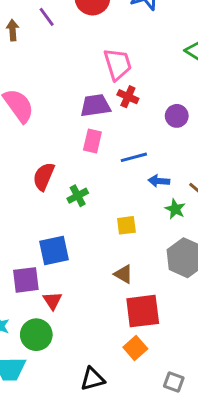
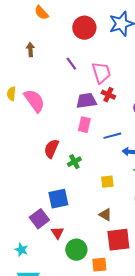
purple line: (47, 17) -> (71, 64), moved
purple square: (26, 280) -> (39, 219), turned -30
green circle: (36, 335) -> (76, 250), moved
orange square: (135, 348) -> (99, 265), moved, turned 35

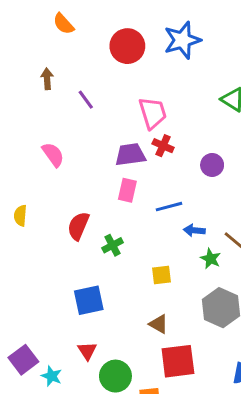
purple line: (71, 64) -> (86, 100), moved
yellow semicircle: (11, 94) -> (20, 216), moved
pink semicircle: (34, 101) -> (53, 155), size x0.7
purple square: (39, 219) -> (23, 360), moved
cyan star: (21, 250) -> (52, 376), moved

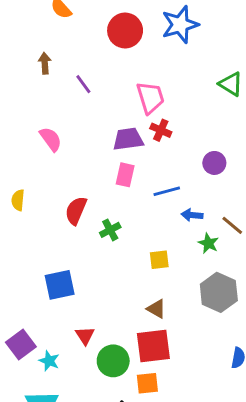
purple circle: (212, 165) -> (214, 163), moved
blue square: (89, 300) -> (60, 285), moved
red square: (178, 361) -> (153, 346), moved

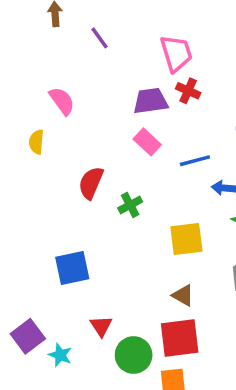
pink rectangle: (125, 175) -> (147, 142), turned -60
yellow semicircle: (18, 200) -> (36, 142), moved
yellow square: (159, 260) -> (186, 239), size x1.5

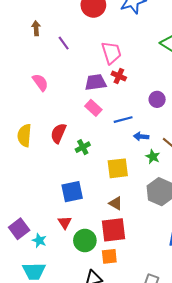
yellow semicircle: (36, 142) -> (24, 135), moved, size x1.5
blue square: (72, 268) -> (72, 192), moved

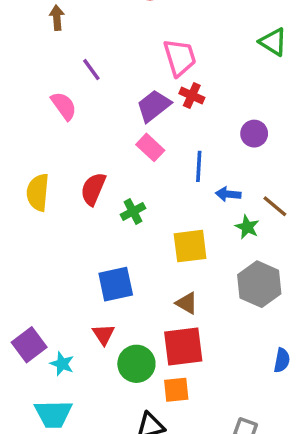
purple line: (64, 43) -> (91, 70), moved
purple trapezoid: (95, 82) -> (154, 106), turned -30
blue line: (123, 120) -> (199, 166), turned -72

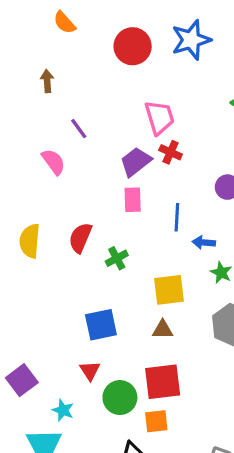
pink rectangle: (150, 147) -> (133, 200), turned 45
brown triangle: (187, 303) -> (163, 329), moved, turned -30
cyan star: (62, 364) -> (63, 410), moved

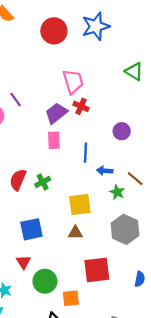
purple line: (79, 129) -> (16, 100), moved
red semicircle: (80, 238) -> (18, 180), moved
red square: (163, 382) -> (97, 270), moved

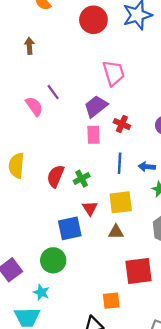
red cross: (81, 106) -> (122, 124), moved
blue line: (86, 153) -> (120, 163), moved
red triangle: (23, 262) -> (90, 208), moved
green circle: (45, 281) -> (53, 260), moved

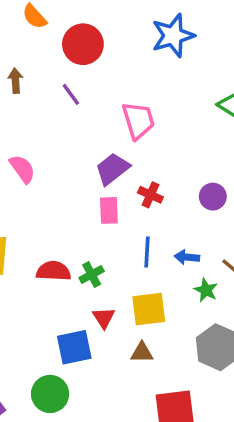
red circle: (93, 20) -> (83, 44), moved
purple line: (53, 92) -> (71, 94), moved
red semicircle: (56, 176) -> (54, 271), turned 70

